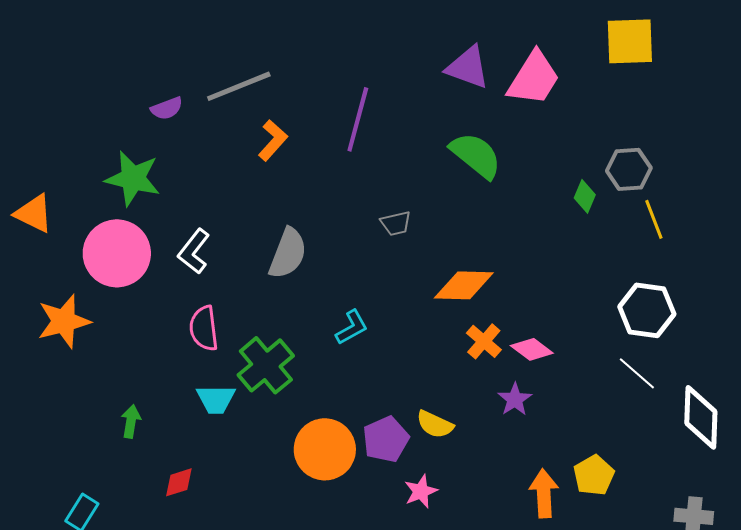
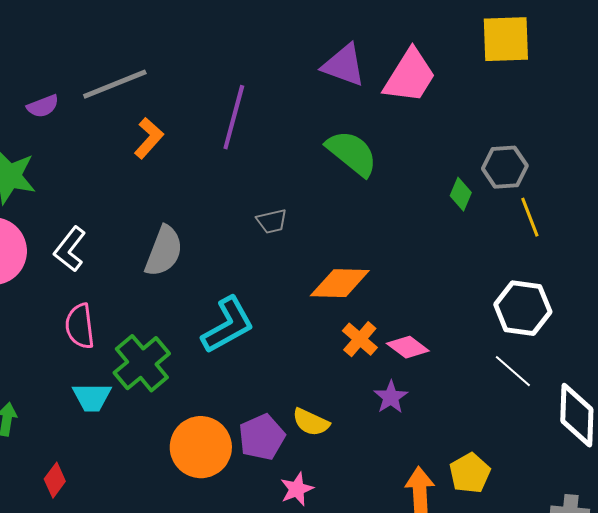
cyan L-shape: (352, 327) -> (228, 325), size x1.6
red diamond: (179, 482) -> (55, 480), turned -36

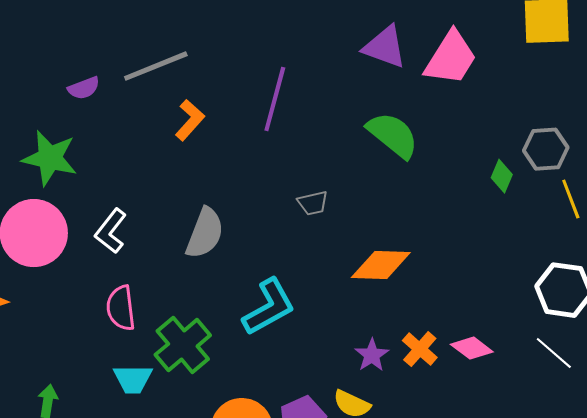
orange cross: (360, 339) -> (420, 349), moved
pink diamond: (408, 347) -> (472, 348), moved
purple star: (391, 397) -> (372, 355), moved

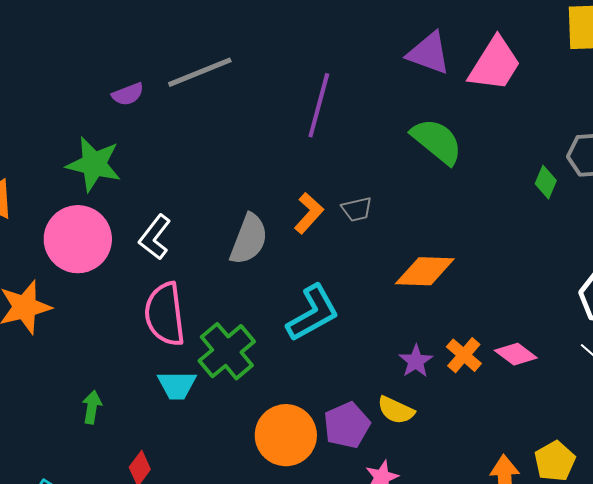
orange L-shape: (190, 120) -> (309, 213), moved
pink semicircle: (121, 308) -> (165, 314), size x1.4

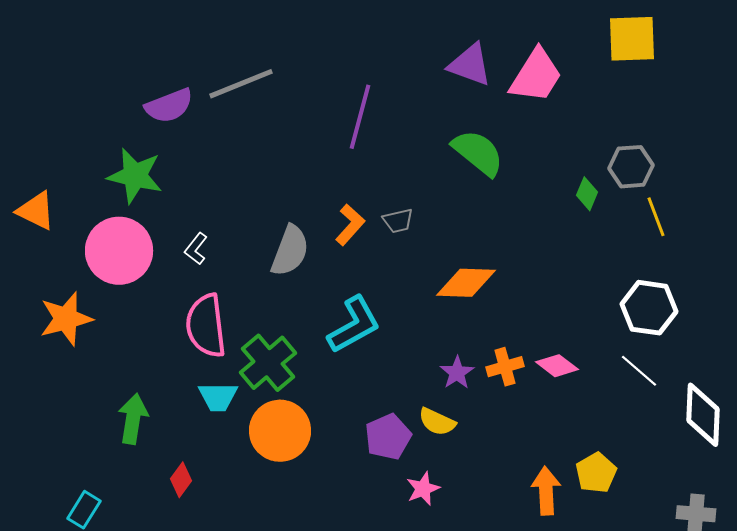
purple semicircle: (128, 94) -> (169, 106), size x1.5
white L-shape: (155, 237) -> (196, 249), size x0.7
orange cross: (464, 355) -> (505, 367), turned 33
green arrow: (92, 407) -> (133, 419), size x1.5
orange circle: (286, 435) -> (280, 431), moved

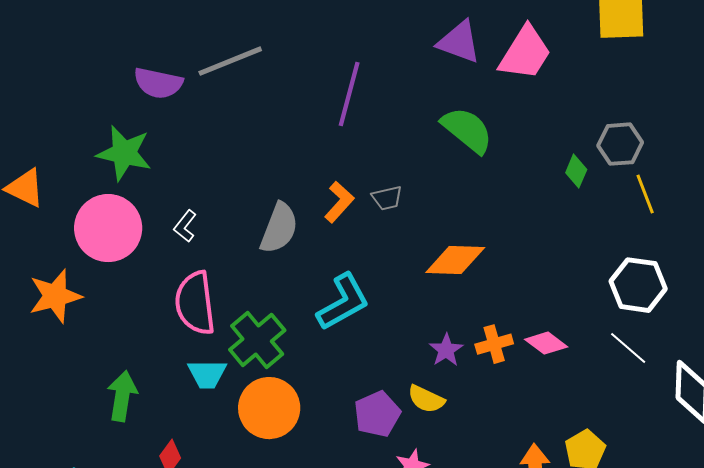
purple semicircle: (169, 106) -> (158, 83), turned 33

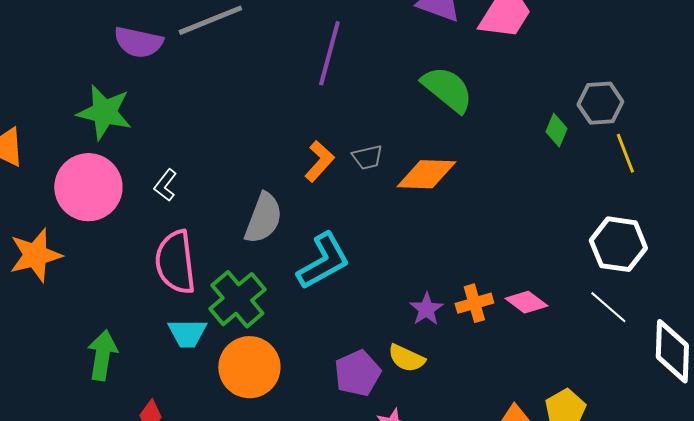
gray semicircle: (279, 228) -> (263, 218), moved
orange diamond: (455, 260) -> (426, 174), moved

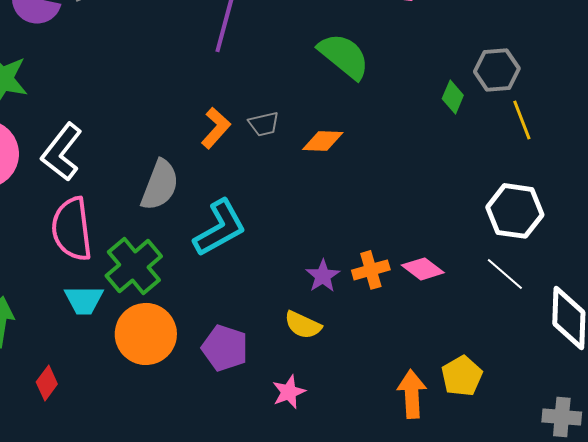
orange diamond: (426, 174) -> (323, 141), size x0.7
white L-shape: (165, 185) -> (62, 152), size x1.8
purple pentagon: (357, 373) -> (225, 348), moved, turned -30

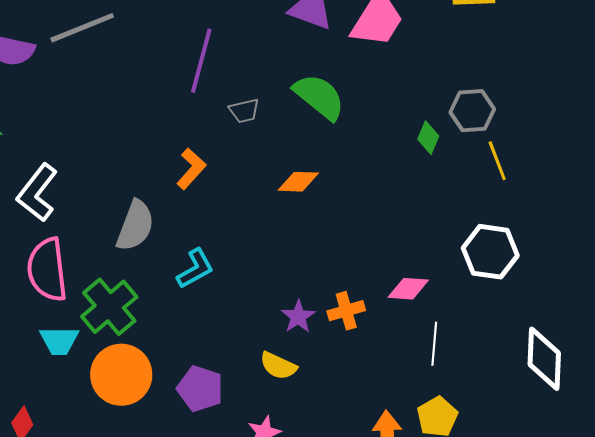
gray trapezoid: (264, 124) -> (244, 111), moved
cyan L-shape: (220, 228) -> (195, 269), size x0.7
pink diamond: (423, 269) -> (408, 289), moved, turned -33
white line: (505, 274) -> (434, 344), moved, turned 54

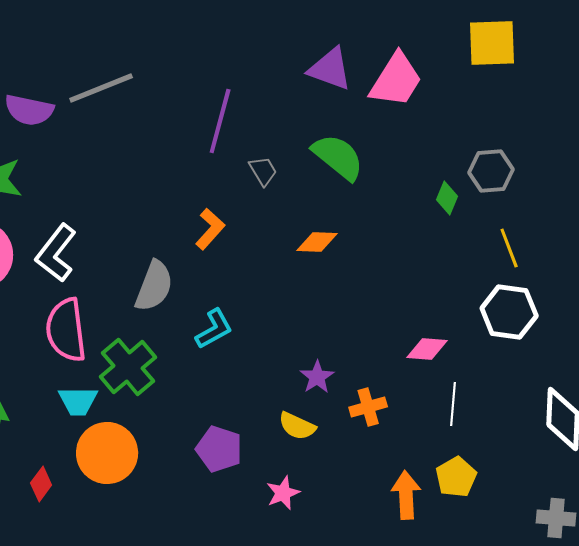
gray trapezoid: (244, 111) -> (263, 171), turned -108
yellow line: (497, 161) -> (509, 248), moved
orange cross: (346, 311) -> (368, 407), moved
orange circle: (121, 375) -> (107, 453), moved

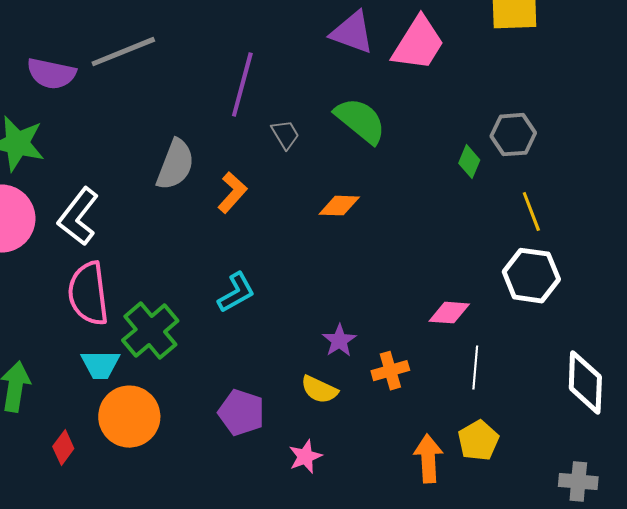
gray semicircle: (154, 286) -> (175, 165), moved

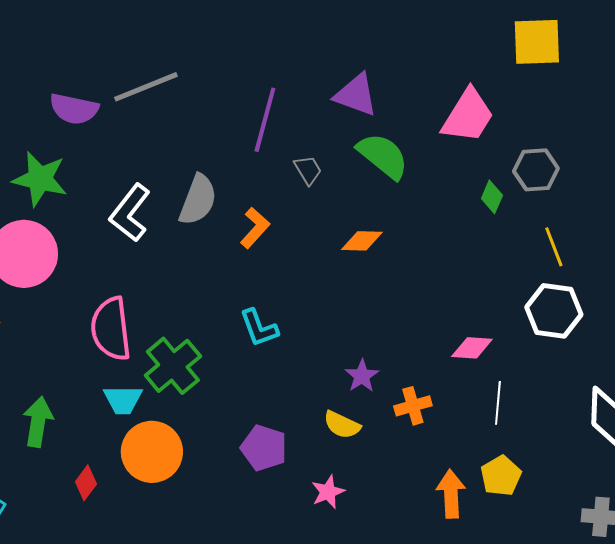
purple triangle: (352, 33) -> (356, 95), moved
pink trapezoid: (418, 44) -> (468, 116), moved
white L-shape: (78, 217) -> (130, 213), moved
cyan L-shape: (236, 293) -> (259, 328), turned 99

